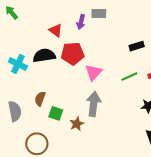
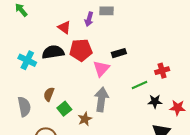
black rectangle: (137, 46) -> (119, 53), moved
green line: (129, 77) -> (139, 85), moved
green square: (56, 113) -> (64, 109), turned 32

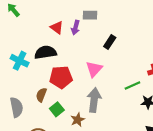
gray rectangle: (107, 11) -> (90, 15), moved
purple arrow: (89, 19) -> (75, 28), moved
red pentagon: (81, 50) -> (61, 77), moved
black rectangle: (119, 53) -> (110, 42), moved, turned -40

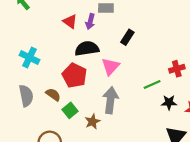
black semicircle: (45, 52) -> (87, 48), moved
red pentagon: (61, 77) -> (74, 75), turned 30
brown semicircle: (41, 95) -> (53, 95), turned 104
gray semicircle: (16, 107) -> (26, 96), moved

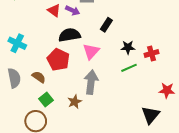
purple arrow: (90, 22) -> (73, 10), turned -80
black star: (169, 102) -> (128, 47), moved
green square: (70, 110) -> (46, 100), moved

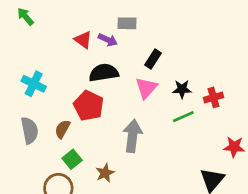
pink triangle: (91, 51) -> (146, 88), moved
brown semicircle: (39, 77) -> (62, 129), turned -96
brown star: (75, 102) -> (105, 173), moved

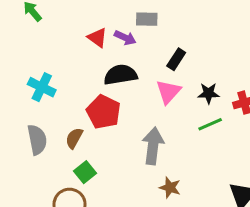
brown star: (105, 173) -> (170, 188), moved, turned -30

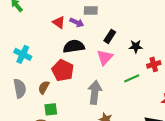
black star: (209, 93) -> (136, 46), moved
green square: (85, 172) -> (51, 109), turned 32

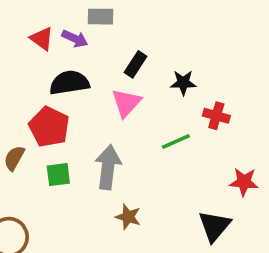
red cross: (154, 64) -> (216, 116), turned 32
green square: (51, 109) -> (58, 175), moved

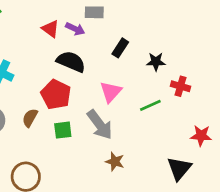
black semicircle: (69, 83) -> (71, 62), turned 32
pink triangle: (126, 103) -> (111, 92), moved
gray arrow: (108, 167) -> (100, 125), turned 136

